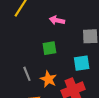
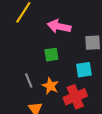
pink arrow: (57, 20) -> (59, 26), size x1.5

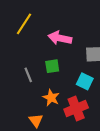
cyan square: (84, 70) -> (85, 81), turned 35
gray line: (29, 81) -> (28, 75), moved

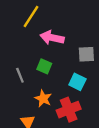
yellow line: (24, 24) -> (31, 17), moved
green square: (52, 66) -> (44, 66), turned 32

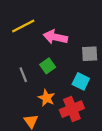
yellow line: (31, 17) -> (23, 26), moved, turned 30
green square: (44, 66) -> (48, 66), turned 32

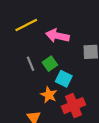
gray line: (23, 75) -> (31, 64), moved
cyan square: (81, 81) -> (64, 79), moved

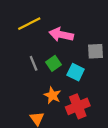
cyan square: (64, 79) -> (76, 72), moved

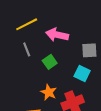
gray line: (34, 63) -> (27, 49), moved
cyan square: (76, 72) -> (82, 73), moved

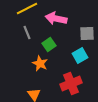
cyan square: (82, 73) -> (80, 56), turned 35
orange star: (49, 92) -> (40, 64), moved

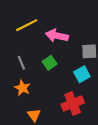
gray line: (27, 32) -> (21, 63), moved
orange star: (40, 64) -> (22, 88), moved

